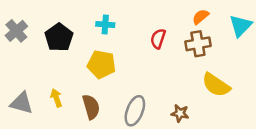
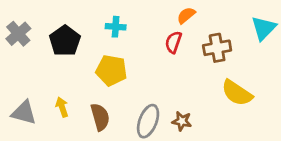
orange semicircle: (201, 17) -> (186, 15), moved
brown star: (180, 113) -> (182, 121), moved

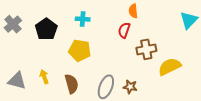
orange semicircle: (186, 15) -> (133, 11), turned -56
brown cross: (217, 48) -> (146, 49), moved
yellow semicircle: (237, 93) -> (170, 67), turned 120

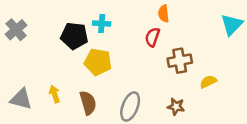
black pentagon: (46, 29) -> (74, 36), moved, turned -30
yellow semicircle: (170, 67) -> (208, 82), size x0.6
brown star: (130, 87) -> (176, 107), moved

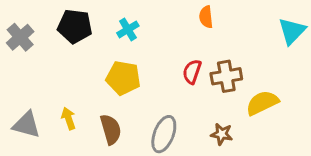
cyan cross: (102, 23) -> (128, 29), turned -35
black pentagon: (74, 36) -> (75, 26), moved
red semicircle: (152, 37) -> (192, 72), moved
yellow semicircle: (208, 82) -> (262, 103), size x1.5

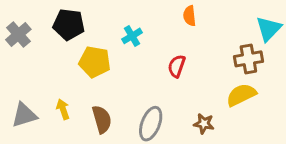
cyan cross: (128, 29) -> (132, 36), moved
brown cross: (226, 76) -> (248, 59), moved
yellow pentagon: (123, 78) -> (95, 62), moved
gray triangle: (26, 125) -> (24, 115), turned -32

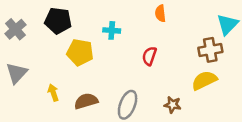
cyan cross: (132, 36) -> (112, 30), turned 35
gray triangle: (24, 115) -> (17, 73), moved, turned -30
brown semicircle: (102, 119) -> (86, 101), turned -90

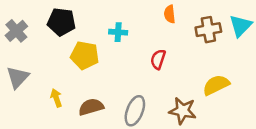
brown cross: (210, 50) -> (208, 30), moved
brown star: (173, 105) -> (183, 111), size x1.5

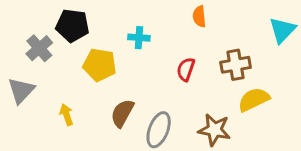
brown cross: (208, 30) -> (236, 65), moved
gray cross: (16, 31) -> (39, 48), moved
brown semicircle: (91, 107) -> (122, 113), moved, turned -45

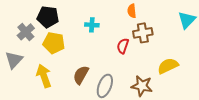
yellow pentagon: (100, 65) -> (54, 43), moved
brown cross: (236, 65) -> (143, 33), moved
yellow arrow: (66, 115) -> (44, 76), size x1.6

